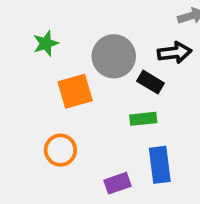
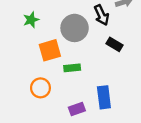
black arrow: (174, 53) -> (102, 15), moved, turned 72
black rectangle: (151, 82) -> (114, 44), moved
green rectangle: (143, 119) -> (72, 68), moved

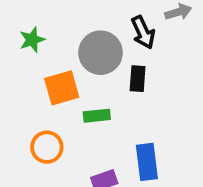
black rectangle: (114, 44) -> (138, 79), moved, turned 63

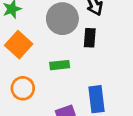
orange square: (62, 88) -> (19, 45), moved, turned -32

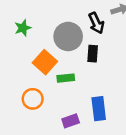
orange square: (19, 45) -> (45, 62), moved

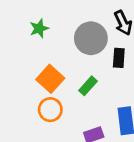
orange square: (45, 62) -> (50, 79), moved
green rectangle: (66, 78) -> (88, 86), turned -42

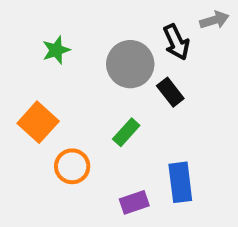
black rectangle: (119, 58) -> (170, 92), turned -42
orange square: (50, 79) -> (38, 122), moved

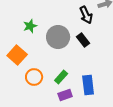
green star: (56, 50) -> (30, 26), moved
gray circle: (130, 64) -> (58, 37), moved
green rectangle: (126, 132) -> (61, 77), moved

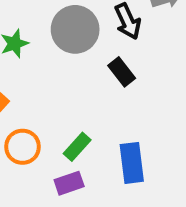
gray circle: (58, 37) -> (75, 29), moved
purple rectangle: (65, 95) -> (69, 183), moved

